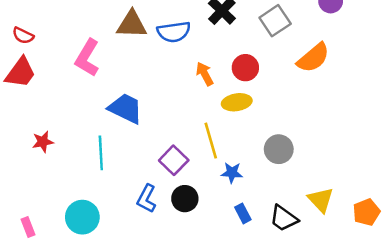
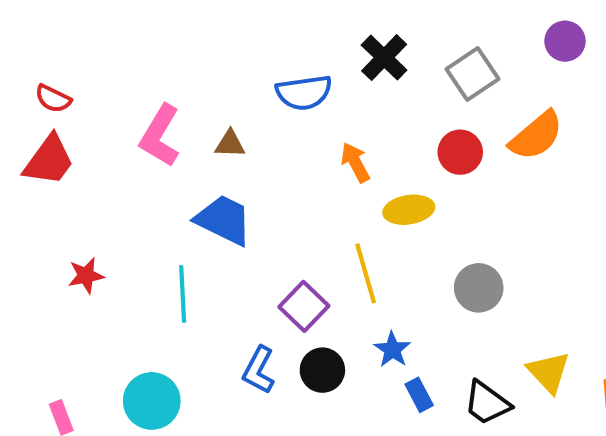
brown triangle: (132, 24) -> (230, 144), moved, size x0.6
red circle: (245, 68) -> (460, 152), moved
blue star: (232, 173) -> (392, 350), moved, turned 30

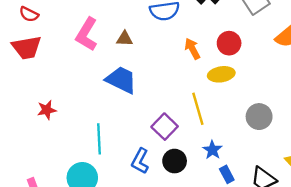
red circle: (460, 152) -> (229, 43), moved
red trapezoid: (49, 160) -> (27, 48), turned 44
cyan line: (183, 294) -> (99, 139), moved

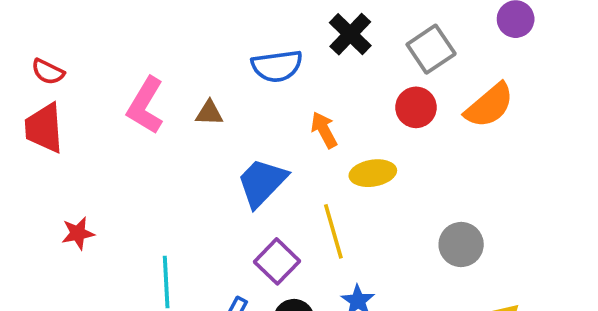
red circle: (229, 43) -> (416, 107), moved
red trapezoid: (27, 48) -> (44, 128), turned 96
blue trapezoid: (121, 80) -> (262, 183), moved, turned -72
gray circle: (259, 117) -> (461, 245), moved

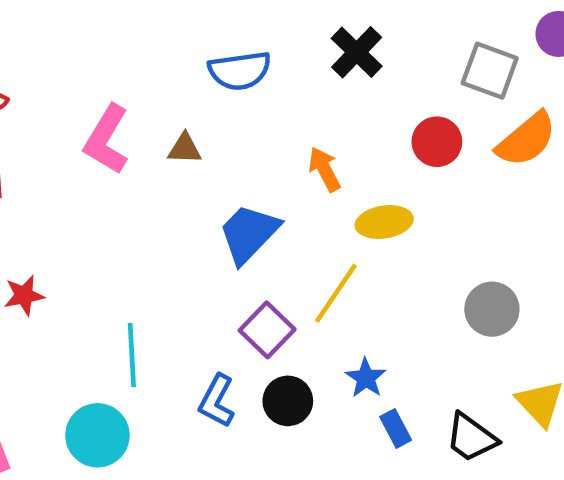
gray square: (431, 49) -> (490, 71), moved, turned -36
blue semicircle: (277, 66) -> (240, 71), moved
yellow line: (333, 231) -> (336, 293), turned 50

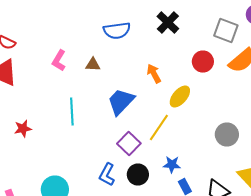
pink L-shape: (107, 139) -> (59, 60), size x0.7
yellow ellipse: (384, 222) -> (180, 96), turned -40
cyan line: (132, 355) -> (72, 112), moved
blue star: (366, 378) -> (172, 164), turned -30

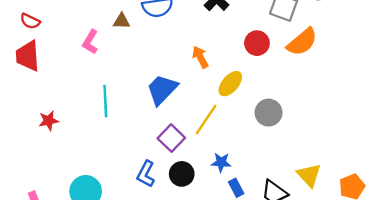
brown triangle: (93, 64) -> (122, 21), moved
gray circle: (227, 134) -> (269, 113), moved

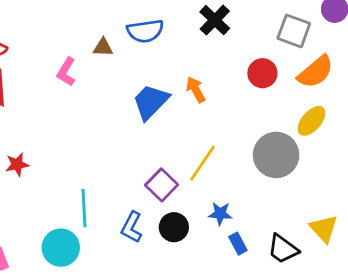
yellow ellipse: (230, 84) -> (311, 121), moved
blue trapezoid: (162, 89) -> (151, 102), moved
cyan line: (105, 101) -> (84, 208), moved
gray circle: (269, 113) -> (276, 155), size x1.4

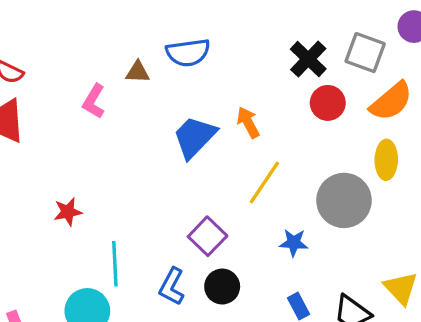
black cross: (215, 20) -> (308, 59), moved
yellow ellipse: (311, 121) -> (386, 160), turned -40
yellow line: (202, 163) -> (264, 183), moved
red star: (17, 165) -> (68, 212), moved
blue star: (220, 214) -> (294, 243), moved

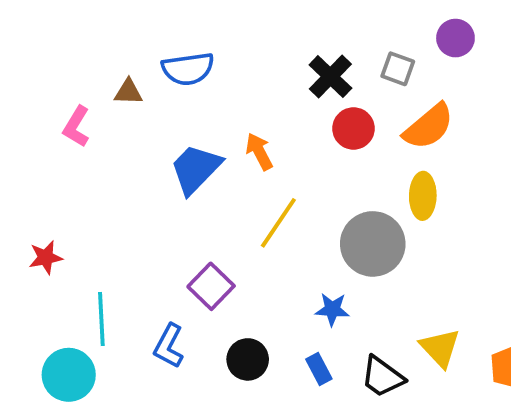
gray square: (365, 53) -> (398, 69), size x0.7
blue star: (294, 243) -> (332, 309), moved
black circle: (222, 287) -> (248, 359), moved

